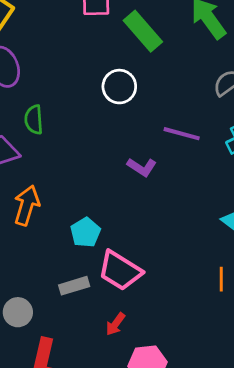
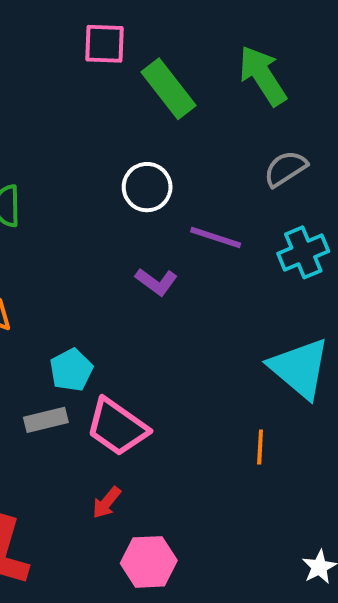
white circle: (119, 87) -> (147, 187), moved
gray rectangle: (74, 286) -> (46, 420), moved

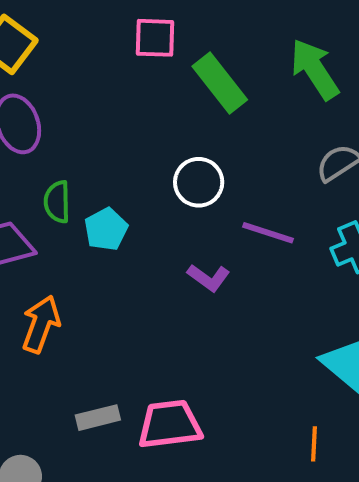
cyan pentagon: (71, 370) -> (106, 229), moved
pink trapezoid: (117, 427) -> (170, 424), turned 138

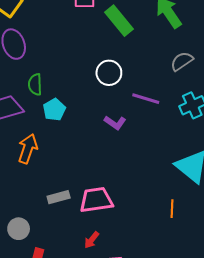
cyan pentagon: (106, 229) -> (54, 110), moved

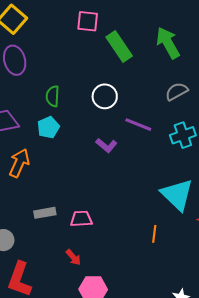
green semicircle: (35, 84) -> (53, 96), moved
pink trapezoid: (96, 200) -> (81, 219), size x0.7
red arrow: (92, 240) -> (73, 257), turned -84

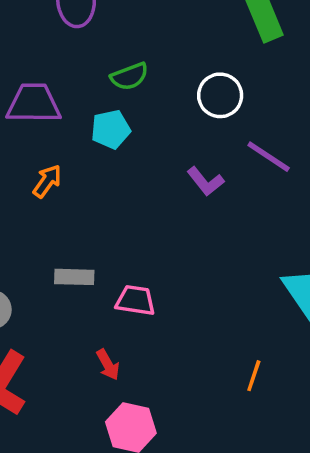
green semicircle: (53, 96) -> (129, 76), turned -125
orange arrow: (19, 163) -> (47, 181), size x0.7
orange line: (154, 234) -> (254, 376), moved

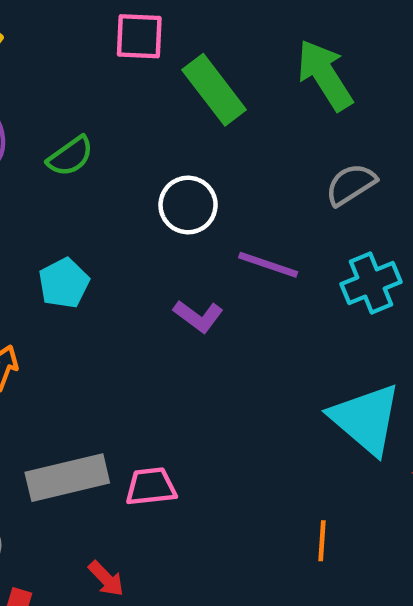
green semicircle: (129, 76) -> (70, 156), moved
gray rectangle: (74, 277) -> (67, 478), size x1.6
red arrow: (108, 365) -> (106, 579), moved

